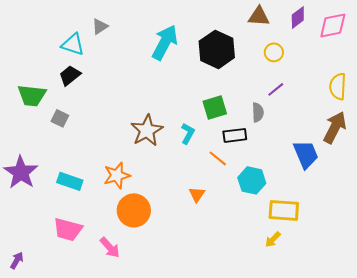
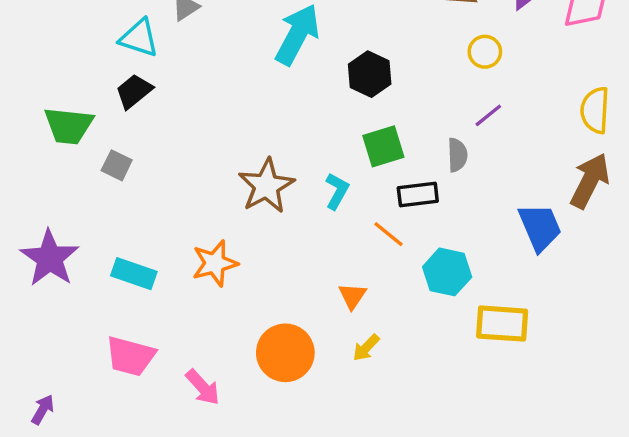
black hexagon: (217, 49) -> (370, 74), moved, size x0.7
orange circle: (134, 210) -> (285, 353), moved
yellow arrow: (273, 239) -> (366, 348), moved

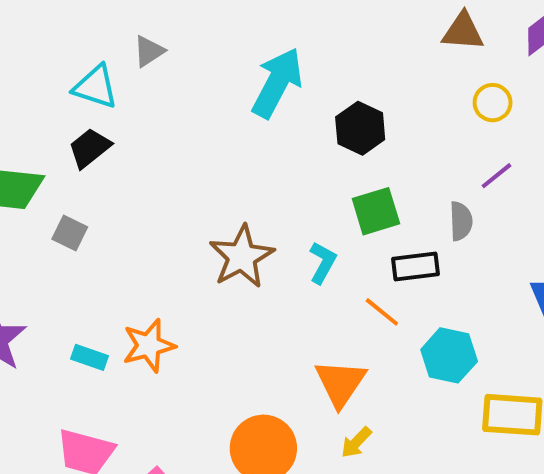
orange star: (215, 263) -> (149, 346), moved
cyan rectangle: (134, 274) -> (90, 357), size x0.7
orange triangle: (352, 296) -> (340, 383), size x1.6

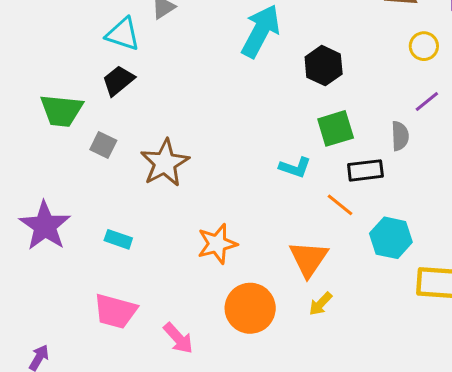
brown star: (242, 257) -> (165, 163), moved
cyan L-shape: (323, 263) -> (295, 167), turned 80
orange star: (149, 346) -> (217, 244), moved

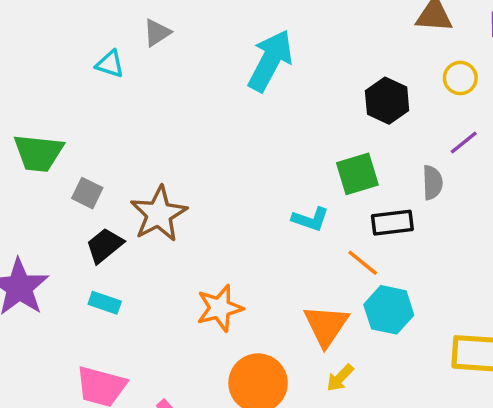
cyan triangle: (123, 34) -> (110, 64), size x0.7
black hexagon: (324, 66) -> (387, 101), moved
black trapezoid: (118, 81) -> (105, 245), moved
cyan hexagon: (391, 238) -> (389, 310), moved

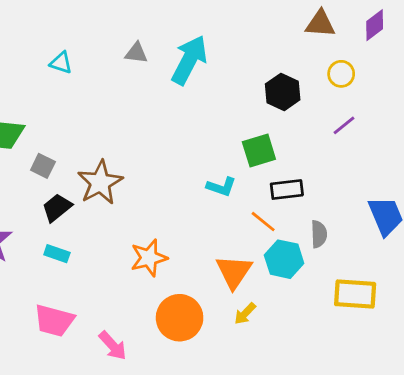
gray triangle: (157, 33) -> (136, 53), moved, turned 40
gray semicircle: (432, 183) -> (319, 234), moved

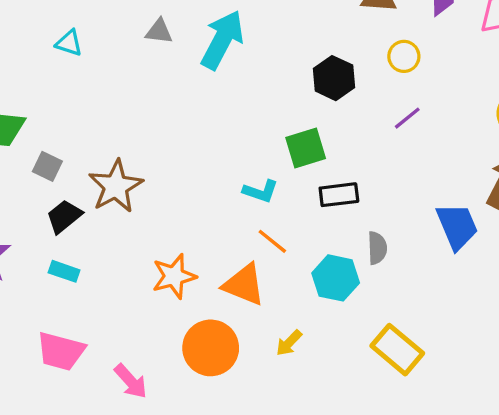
orange line: (263, 222) -> (272, 241), moved
orange triangle: (234, 272) -> (244, 285), moved, turned -42
yellow rectangle: (355, 294) -> (397, 350), moved, turned 36

